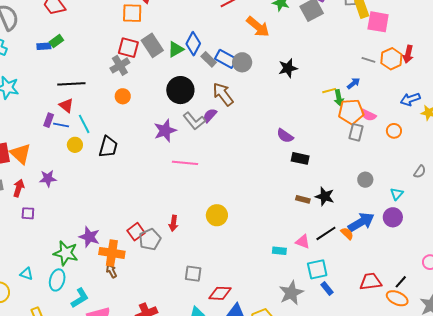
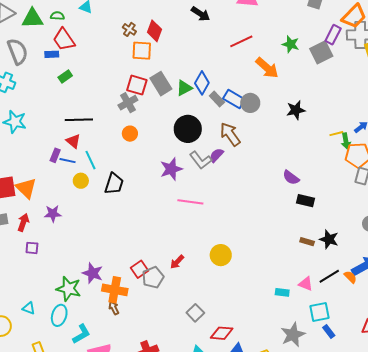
blue rectangle: (44, 46) -> (52, 54), moved
red arrow: (173, 223) -> (177, 262), turned 35
gray square: (193, 274) -> (195, 313), turned 36

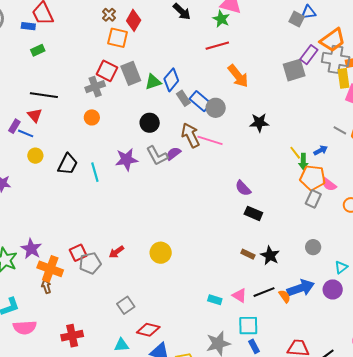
green star: (291, 44) -> (221, 19), moved
black circle: (188, 129) -> (150, 123), size x0.7
yellow line: (336, 134) -> (295, 153), turned 56
cyan line: (91, 160) -> (95, 172), moved
pink line: (190, 202) -> (210, 140), moved

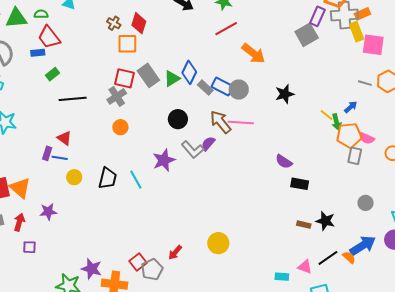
black line: (44, 95) -> (73, 99), moved

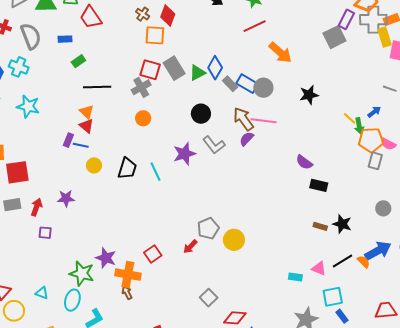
red trapezoid: (49, 37) -> (91, 17), moved
purple semicircle: (208, 144) -> (247, 139), moved
orange triangle: (20, 188) -> (87, 112), moved, size x0.7
gray pentagon: (152, 269) -> (208, 228), moved

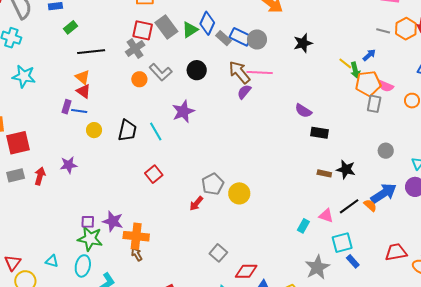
gray L-shape: (214, 145) -> (161, 72), moved
purple square: (45, 233) -> (88, 222), moved
red square: (153, 254) -> (154, 174), moved
cyan rectangle: (295, 277) -> (303, 226), turned -64

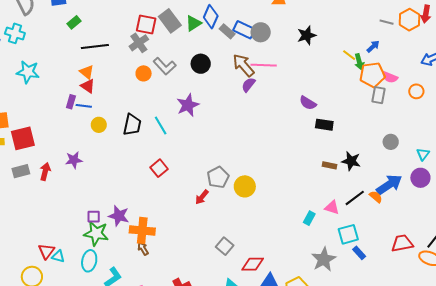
red triangle: (13, 263) -> (46, 251), moved

